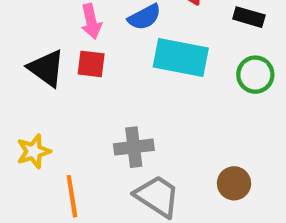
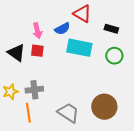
gray cross: (134, 147) -> (34, 90), moved
brown circle: (234, 183) -> (104, 107), size x1.6

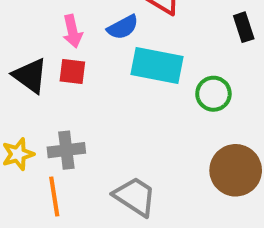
black rectangle: (111, 29) -> (244, 27), moved, turned 56
green circle: (114, 56) -> (213, 94), moved
brown circle: (104, 107) -> (236, 170), moved

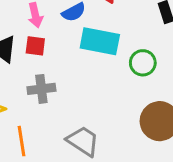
gray cross: (66, 150) -> (41, 89), moved

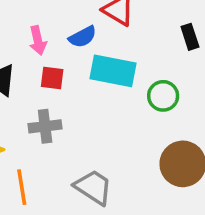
red square: (35, 46) -> (52, 78), moved

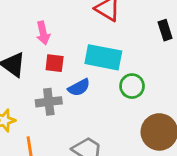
blue semicircle: (83, 37) -> (79, 87), moved
green circle: (163, 96) -> (132, 86), moved

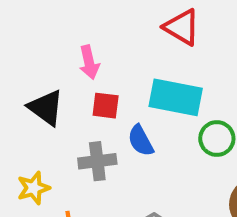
blue semicircle: (79, 87) -> (141, 141), turned 90

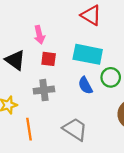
blue semicircle: (141, 141) -> (85, 85), moved

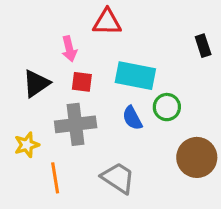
red triangle: (91, 15) -> (107, 22), moved, turned -30
black triangle: (15, 60) -> (36, 83), turned 50
gray cross: (44, 90) -> (76, 124), size x1.4

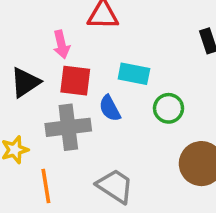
cyan rectangle: (135, 76) -> (134, 74), size x0.7
red square: (82, 82) -> (75, 81), size x1.4
blue semicircle: (132, 118) -> (110, 108), moved

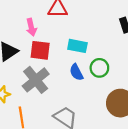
blue semicircle: (110, 108) -> (76, 72), moved
gray cross: (68, 127) -> (36, 80), turned -32

